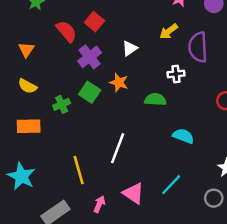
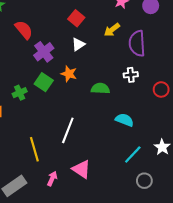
red square: (94, 22) -> (76, 18), moved
white cross: (176, 74) -> (131, 75), moved
cyan line: (171, 185) -> (133, 154), moved
gray circle: (214, 198) -> (144, 181), moved

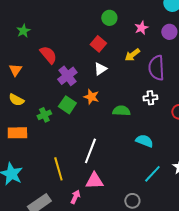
pink triangle: (81, 169) -> (94, 181), moved, turned -36
gray circle: (144, 181) -> (132, 201), moved

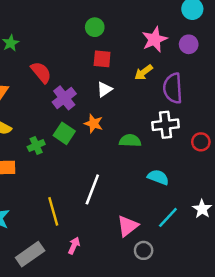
green circle: (109, 18) -> (95, 27), moved
pink star: (141, 28) -> (155, 39), size x1.5
red square: (98, 44) -> (102, 59), turned -35
white cross: (150, 98) -> (165, 125), size x1.5
pink triangle: (94, 181) -> (128, 226), moved, turned -36

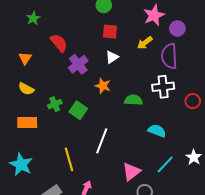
purple circle: (189, 44) -> (177, 29), moved
green square: (64, 133) -> (78, 110), moved

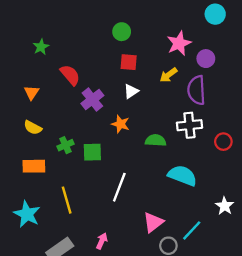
green square: (78, 110) -> (92, 152), turned -36
cyan semicircle: (157, 131) -> (182, 176), size x1.4
yellow line: (69, 159) -> (67, 200), moved
cyan line: (165, 164) -> (192, 230), moved

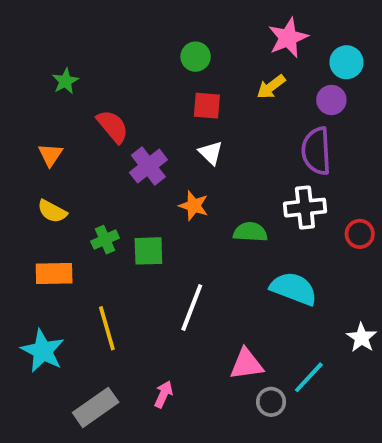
cyan circle: (215, 14) -> (346, 62), moved
pink star: (179, 43) -> (288, 38), moved
yellow arrow: (168, 75) -> (271, 87), moved
white triangle: (131, 91) -> (211, 153), turned -42
pink triangle: (153, 222) -> (247, 364), turned 30

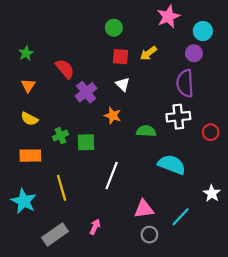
green star: (65, 81) -> (26, 53), moved
yellow arrow: (271, 87) -> (148, 53), moved
gray circle: (271, 402) -> (149, 235), moved

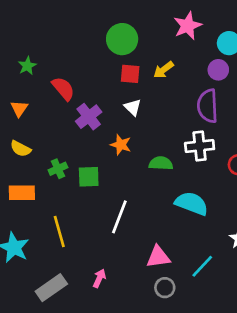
green circle: (114, 28) -> (122, 39), size x1.5
green star: (26, 53) -> (27, 66), moved

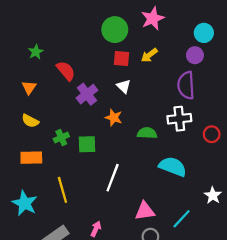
pink star: (188, 26) -> (153, 18), moved

